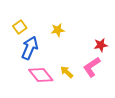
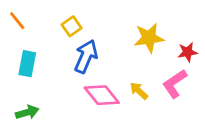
yellow star: (58, 30) -> (149, 38), moved, size x1.5

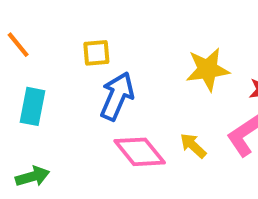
yellow square: (72, 26) -> (96, 53), turned 30

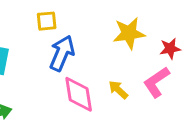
pink diamond: (140, 152) -> (79, 94), turned 30

